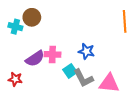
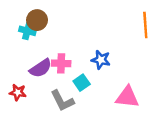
cyan cross: (15, 27) -> (27, 31), moved
gray L-shape: (83, 78) -> (62, 101), moved

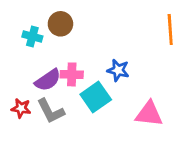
brown circle: (37, 20) -> (60, 24), moved
cyan square: (82, 83) -> (96, 97), size x1.5
gray L-shape: (62, 101) -> (51, 111), moved

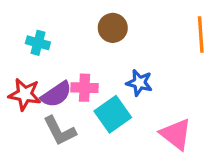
brown circle: (60, 24) -> (113, 28), moved
red star: (21, 108) -> (25, 94), moved, size x1.4
pink triangle: (149, 114) -> (176, 134), turned 32

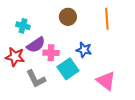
orange line: (201, 35) -> (107, 19), moved
purple semicircle: (56, 94) -> (36, 45), moved

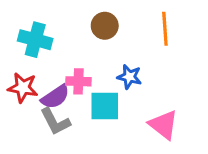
cyan cross: (23, 26) -> (35, 40), size x1.5
purple semicircle: (36, 45) -> (55, 97), moved
cyan square: (68, 69) -> (105, 106), turned 35

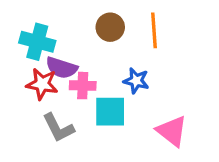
orange line: (165, 29) -> (154, 30), moved
red star: (23, 88) -> (42, 84), moved
purple semicircle: (55, 97) -> (62, 68), moved, turned 52

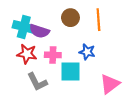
purple semicircle: (62, 68) -> (39, 31), moved
pink triangle: (172, 131) -> (110, 84), turned 45

